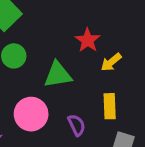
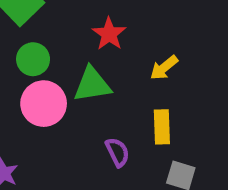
red star: (88, 40) -> (109, 34), moved
pink circle: (31, 114) -> (44, 104), moved

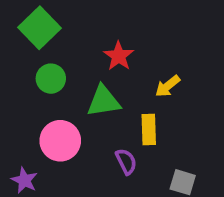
pink circle: (44, 104) -> (60, 141), moved
yellow rectangle: (162, 127) -> (149, 129), moved

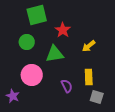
green square: (40, 28) -> (37, 15), moved, turned 30
yellow rectangle: (149, 129) -> (89, 77), moved

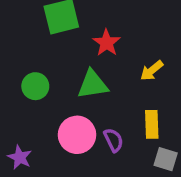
green circle: (27, 42) -> (35, 86), moved
pink circle: (32, 75) -> (77, 135), moved

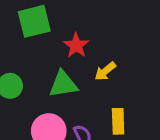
yellow arrow: (152, 71) -> (105, 71), moved

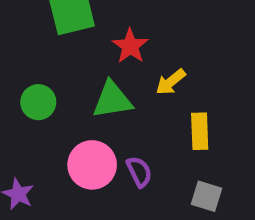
yellow rectangle: (118, 121) -> (200, 131), moved

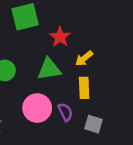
yellow rectangle: (200, 131) -> (84, 88), moved
gray square: (206, 196) -> (93, 124), moved

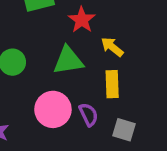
yellow arrow: (84, 58) -> (112, 47), turned 78

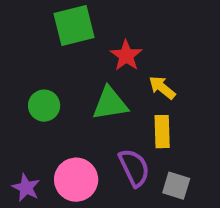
pink circle: (53, 109) -> (76, 180), moved
purple semicircle: (88, 114) -> (134, 168), size x1.4

